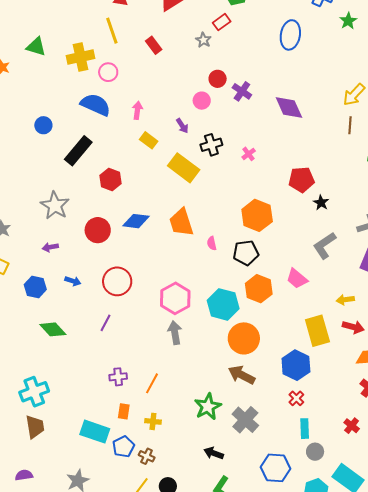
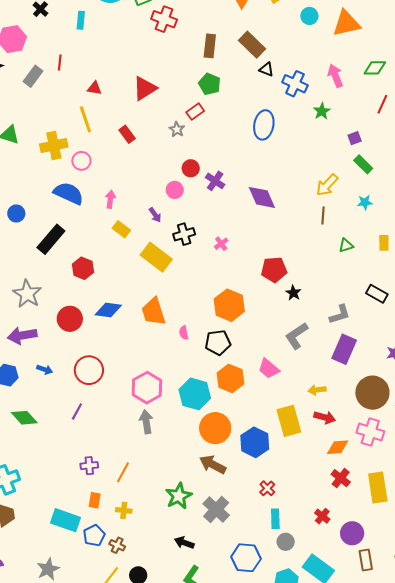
purple arrow: (50, 247) -> (22, 336), size x1.8
blue hexagon: (296, 365) -> (255, 442), moved

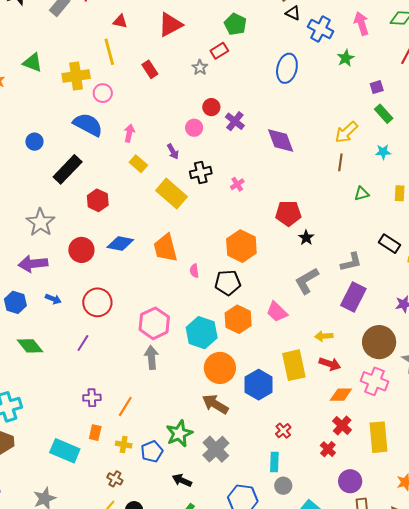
red cross: (267, 488) -> (283, 431), moved
red cross: (322, 516) -> (328, 449), moved
blue pentagon: (94, 535) -> (152, 451), moved

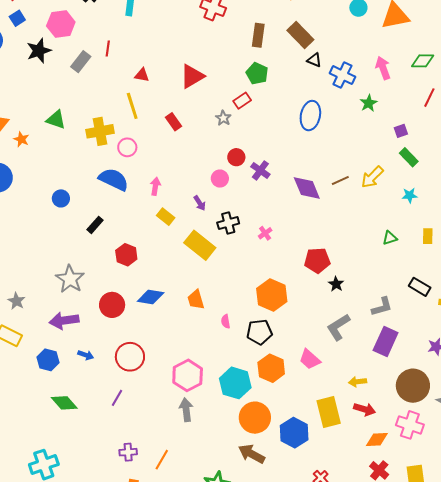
brown line: (340, 162) -> (340, 180), moved, turned 60
black rectangle: (68, 169) -> (95, 225), size x0.6
orange trapezoid: (165, 248) -> (196, 300), size x0.7

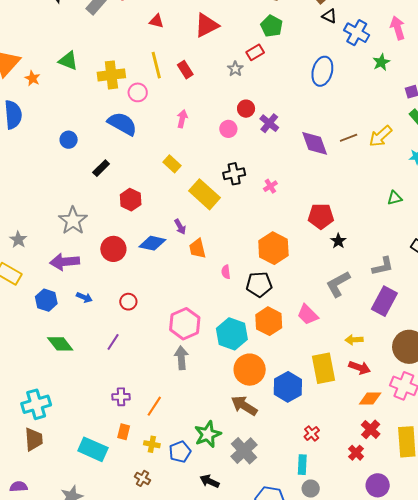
yellow line: (132, 106) -> (156, 65), moved
pink arrow: (155, 186) -> (182, 119), moved
purple arrow: (200, 203) -> (180, 227), moved
red circle: (130, 357) -> (128, 302), size x0.6

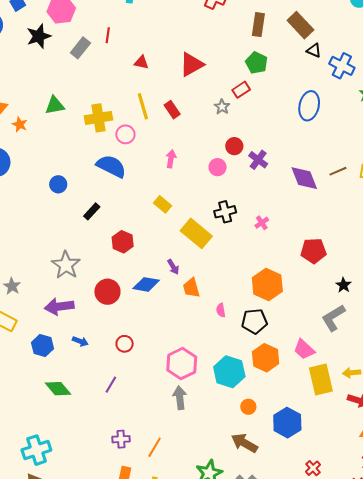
green triangle: (68, 61) -> (55, 105), turned -30
black star: (338, 241) -> (344, 285), moved
yellow rectangle: (324, 368) -> (321, 380), moved
orange circle: (250, 370) -> (248, 407), size x0.5

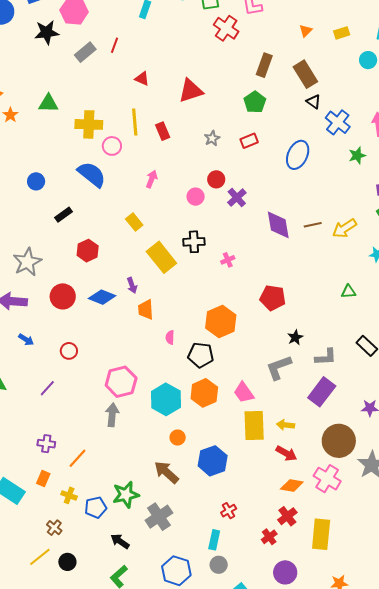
red rectangle: (241, 90) -> (249, 141), moved

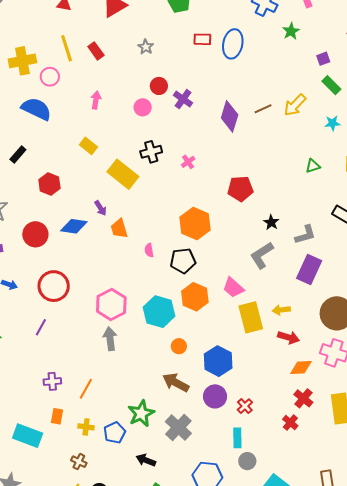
red rectangle: (249, 141) -> (202, 39), moved, turned 36
purple diamond: (278, 225) -> (230, 116), turned 40
red circle: (69, 351) -> (54, 286), size x1.8
purple circle: (285, 572) -> (215, 396), moved

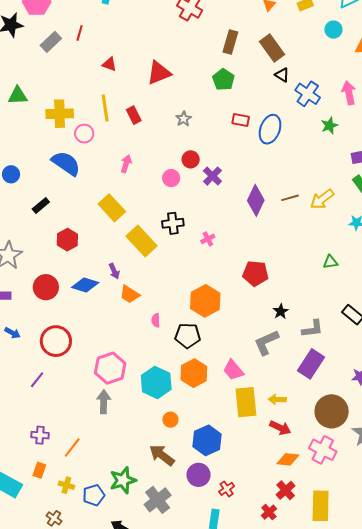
yellow rectangle: (88, 146) -> (112, 208), size x1.5
orange trapezoid: (119, 229) -> (130, 294), turned -50

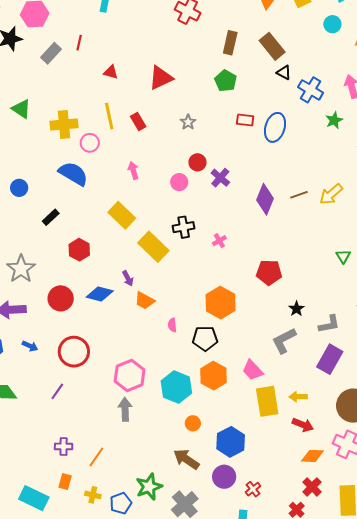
green triangle: (18, 96) -> (21, 109), turned 40
pink arrow: (126, 164) -> (133, 170), turned -30
green triangle: (330, 262) -> (343, 256), turned -49

